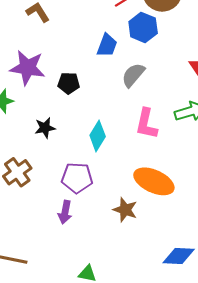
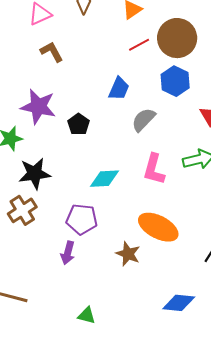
blue hexagon: (143, 27) -> (175, 81), moved
black pentagon: (69, 83) -> (79, 124), turned 30
black star: (45, 128) -> (35, 174), moved, size x1.5
cyan diamond: (98, 136) -> (104, 179), turned 52

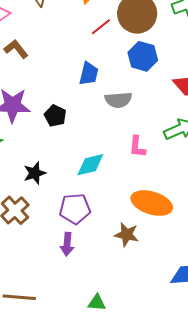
gray semicircle: (143, 120) -> (118, 100), turned -128
pink L-shape: (154, 169) -> (137, 147), size x0.7
black star: (35, 174) -> (35, 173), moved, size x0.7

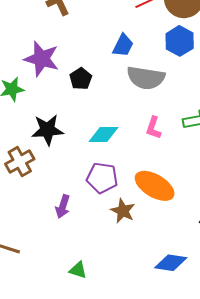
gray semicircle: (118, 100) -> (146, 78), size x1.4
black star: (35, 173) -> (48, 130), size x1.4
purple pentagon: (75, 209) -> (102, 178), moved

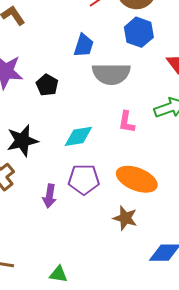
purple arrow: (63, 207) -> (50, 196), moved
brown star: (123, 211) -> (125, 218), moved
green triangle: (78, 270) -> (58, 274), moved

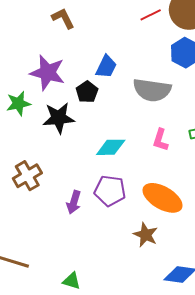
blue trapezoid: (84, 45) -> (106, 67), moved
black star: (22, 141) -> (59, 118), moved

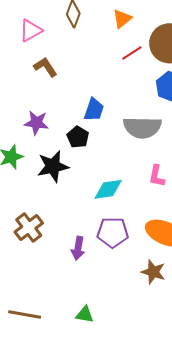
purple star: (48, 73) -> (36, 123), size x0.7
green triangle: (72, 281) -> (85, 315), moved

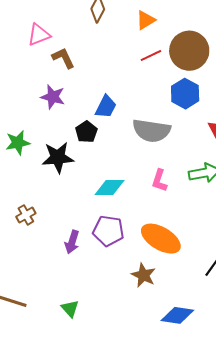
pink triangle: (31, 30) -> (39, 35), moved
purple star: (36, 123) -> (53, 97), moved
brown cross: (29, 228) -> (26, 215), size x0.7
green triangle: (85, 315) -> (70, 309), turned 30

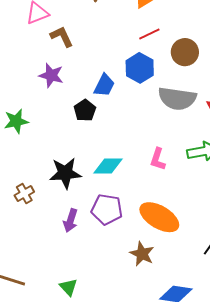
brown circle: (189, 51) -> (185, 52), moved, size x0.7
blue hexagon: (185, 94) -> (140, 68), moved
gray semicircle: (152, 131) -> (177, 98), moved
black star: (58, 157) -> (65, 173), moved

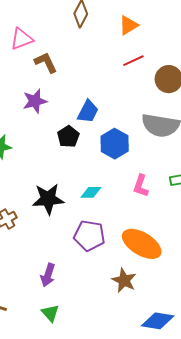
blue hexagon: (140, 68) -> (115, 144), moved
purple star: (51, 75) -> (35, 101), turned -30
cyan diamond: (108, 166) -> (91, 192), size x0.7
purple arrow: (71, 221) -> (48, 275), moved

